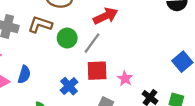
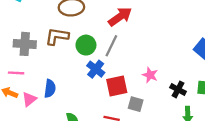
red square: (97, 71) -> (117, 86), moved
blue cross: (69, 86) -> (96, 69), moved

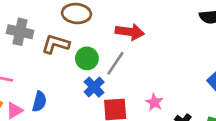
red arrow: (120, 17) -> (130, 32), turned 35
gray cross: (25, 44) -> (20, 32), moved

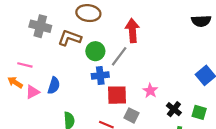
red arrow: (130, 32) -> (132, 31), turned -105
blue cross: (94, 87) -> (100, 75), turned 35

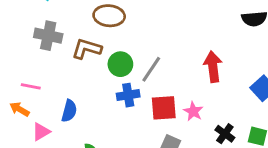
red arrow: (132, 31) -> (213, 67), moved
pink triangle: (33, 92) -> (41, 132), moved
red square: (117, 95) -> (164, 108), moved

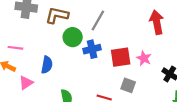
green circle: (120, 64) -> (73, 37), moved
gray line: (151, 69) -> (98, 21), moved

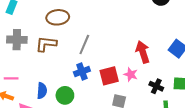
red arrow: (157, 22) -> (143, 52), moved
green circle: (73, 37) -> (65, 95), moved

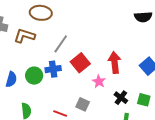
red square: (109, 76) -> (80, 63), moved, turned -36
green circle: (65, 95) -> (34, 76), moved

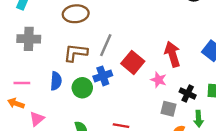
brown L-shape: (24, 36) -> (76, 53), moved
blue semicircle: (11, 79) -> (56, 81), moved
gray square: (83, 104) -> (168, 109), moved

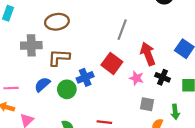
gray cross: (29, 39) -> (31, 45), moved
gray line: (106, 45) -> (122, 30), moved
blue semicircle: (56, 81) -> (42, 84), turned -133
black cross: (188, 93) -> (163, 77), moved

